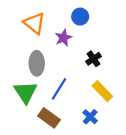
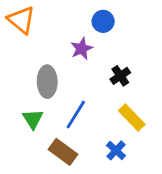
orange triangle: (35, 23) -> (21, 20), moved
green triangle: (26, 92) -> (33, 119), size x0.7

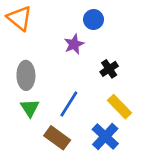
gray ellipse: (47, 82) -> (26, 75), moved
blue cross: (116, 150) -> (105, 136), size x1.5

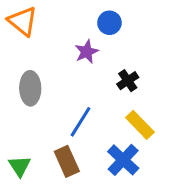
green triangle: (30, 108) -> (20, 166), moved
brown rectangle: (57, 138) -> (67, 161), turned 30

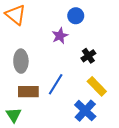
brown rectangle: (67, 161) -> (28, 92), moved, turned -66

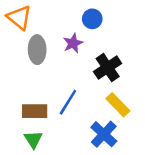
black cross: (88, 56) -> (108, 68), size x1.5
gray ellipse: (21, 61) -> (37, 50), moved
green triangle: (14, 115) -> (33, 139), moved

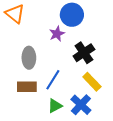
blue circle: (92, 19) -> (72, 15), size x1.5
gray ellipse: (37, 50) -> (29, 58), moved
green triangle: (33, 139) -> (55, 106), moved, turned 35

